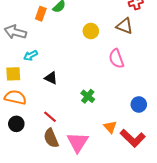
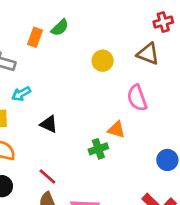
green cross: (88, 96) -> (98, 149), turned 32
orange triangle: (110, 127) -> (116, 130), moved, turned -32

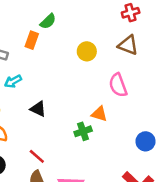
red cross: (163, 22) -> (131, 13), moved
orange rectangle: (35, 37) -> (32, 40), moved

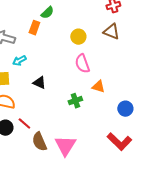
pink semicircle: (118, 85) -> (82, 64), moved
orange triangle: (99, 114) -> (98, 87), moved
red line: (37, 156) -> (24, 124), moved

